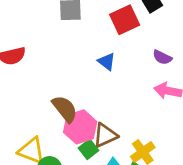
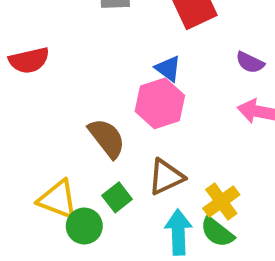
pink hexagon: (80, 127) -> (160, 103), moved
green square: (88, 149) -> (117, 197), moved

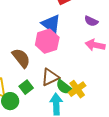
blue triangle: (168, 69) -> (51, 24), size x1.5
green semicircle: (217, 232) -> (64, 87), moved

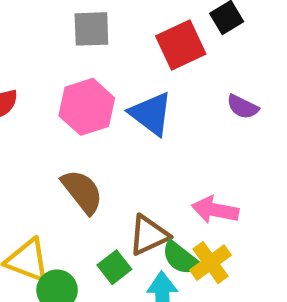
pink hexagon: (47, 41) -> (87, 107), moved
pink arrow: (95, 45) -> (215, 210), moved
green square: (26, 87) -> (114, 267), moved

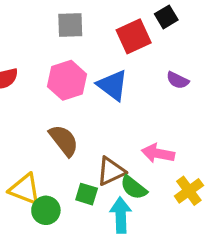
yellow cross: (211, 263) -> (189, 191), moved
green square: (114, 267) -> (87, 194), turned -35

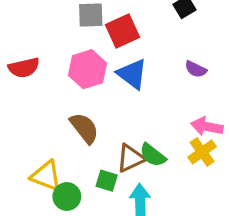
red square: (134, 36) -> (123, 31), moved
pink arrow: (158, 153) -> (207, 126), moved
green semicircle: (134, 188) -> (153, 155), moved
yellow cross: (189, 191) -> (202, 152), moved

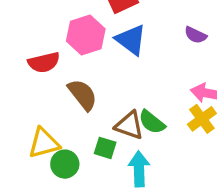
red semicircle: (24, 68) -> (44, 62), moved
brown triangle: (130, 158) -> (129, 125), turned 44
yellow triangle: (46, 176) -> (44, 143), turned -36

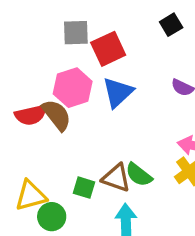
blue triangle: (131, 40) -> (118, 92), turned 40
brown semicircle: (83, 95) -> (57, 115), moved
green square: (105, 148) -> (84, 188), moved

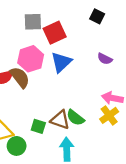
black square: (171, 25) -> (97, 16), turned -32

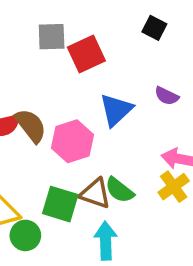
pink hexagon: (31, 59) -> (72, 141), moved
blue triangle: (61, 62) -> (116, 110), moved
green square: (38, 126) -> (60, 204), size x1.5

